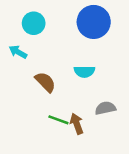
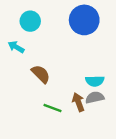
cyan semicircle: (85, 72) -> (95, 81), moved
brown arrow: (77, 124) -> (78, 102), moved

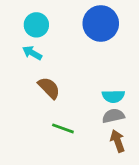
cyan arrow: (16, 47) -> (32, 53), moved
brown arrow: (78, 102) -> (118, 141), moved

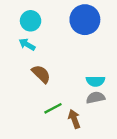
green line: (63, 128) -> (53, 108), turned -48
brown arrow: (118, 141) -> (74, 119), moved

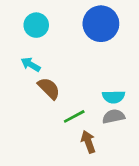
cyan arrow: (27, 44) -> (31, 64), moved
green line: (53, 108) -> (74, 116), moved

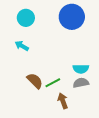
brown semicircle: (49, 88) -> (35, 81), moved

